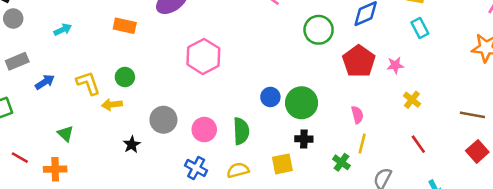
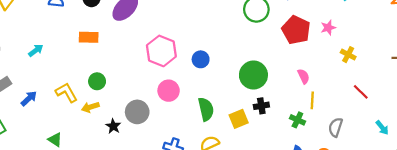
blue circle: (270, 97) -> (201, 59), moved
pink circle: (204, 130) -> (169, 91), moved
black star: (132, 145) -> (113, 126), moved
yellow square: (282, 164) -> (239, 119), moved

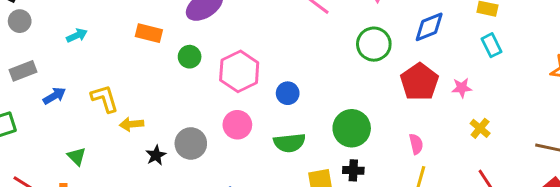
green circle: (97, 81) -> (190, 57), moved
green semicircle: (206, 109) -> (289, 143), moved, turned 85

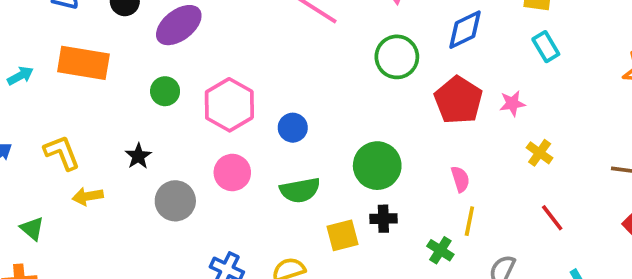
orange rectangle: (149, 33) -> (83, 63), moved, size x1.5
yellow arrow: (131, 124) -> (88, 196), moved
black star: (156, 155) -> (138, 156), moved

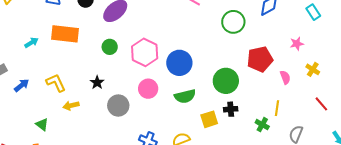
red pentagon: (458, 100) -> (260, 59), moved, turned 30
blue circle: (293, 128) -> (179, 63), size x1.6
pink semicircle: (460, 179) -> (285, 77), moved

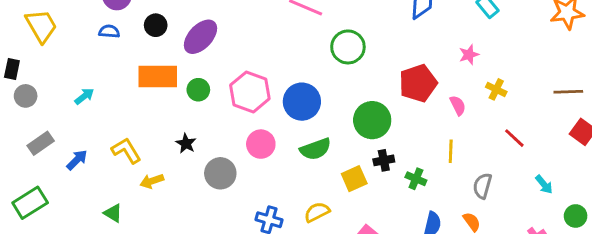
green circle: (233, 22) -> (348, 47), moved
orange rectangle: (65, 34) -> (158, 76), moved
green cross: (262, 125) -> (416, 179), moved

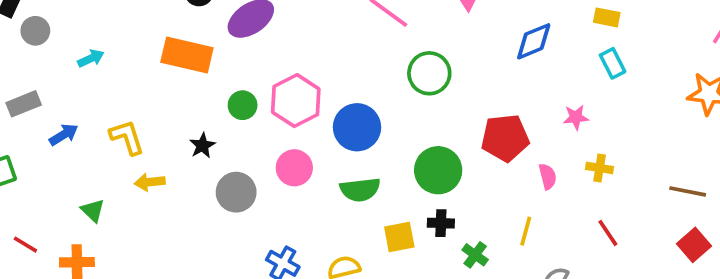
yellow cross: (496, 89) -> (600, 168), turned -30
green circle: (198, 90) -> (243, 105), moved
gray circle: (26, 96) -> (35, 31), moved

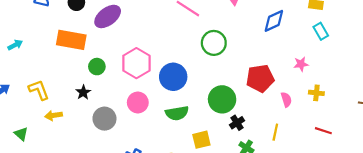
green circle: (243, 105) -> (97, 67), moved
black cross: (441, 223) -> (237, 123), moved, turned -32
red line: (608, 233) -> (323, 131), turned -35

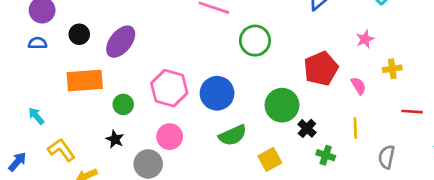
cyan arrow: (15, 45) -> (36, 116), moved, turned -88
pink circle: (138, 102) -> (170, 137), moved

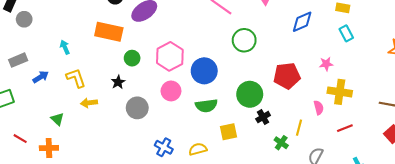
yellow cross: (392, 69) -> (340, 92), size x1.6
pink semicircle: (358, 86) -> (319, 108), moved
red line: (412, 112) -> (345, 128), turned -42
pink circle: (170, 137) -> (171, 91), moved
green cross: (326, 155) -> (281, 143), moved

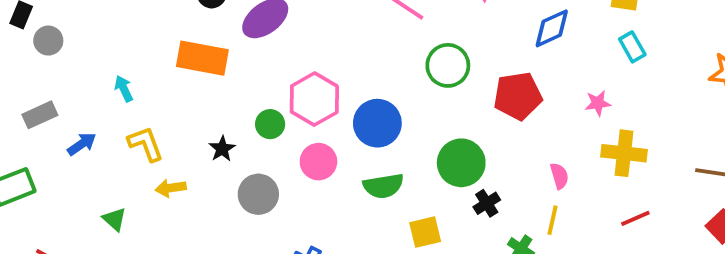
green circle: (132, 58) -> (270, 124), moved
red pentagon: (287, 76) -> (518, 96), moved
pink semicircle: (319, 108) -> (559, 176), moved

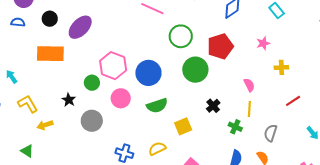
yellow cross: (624, 153) -> (281, 67), size x0.6
green circle: (461, 163) -> (195, 70), moved
green triangle: (114, 219) -> (27, 151), moved

